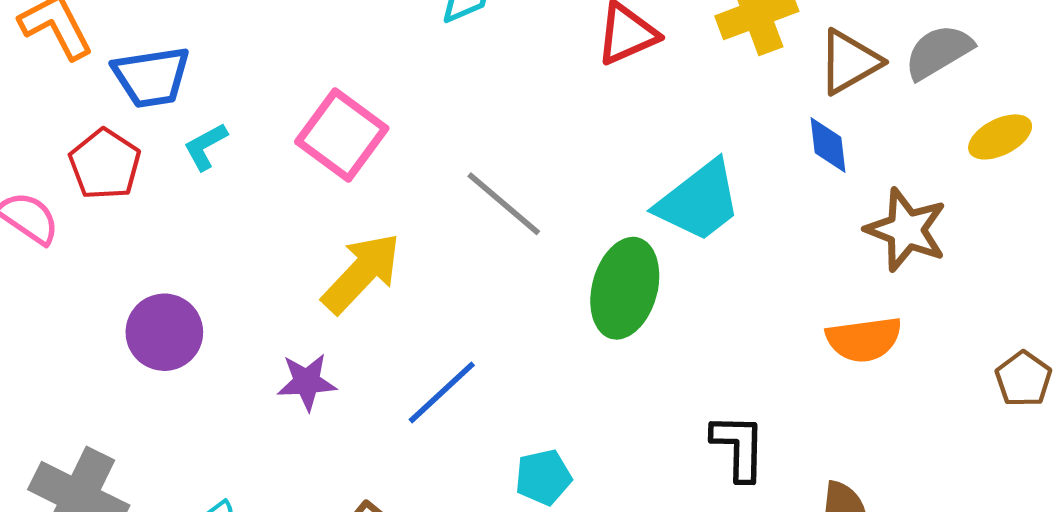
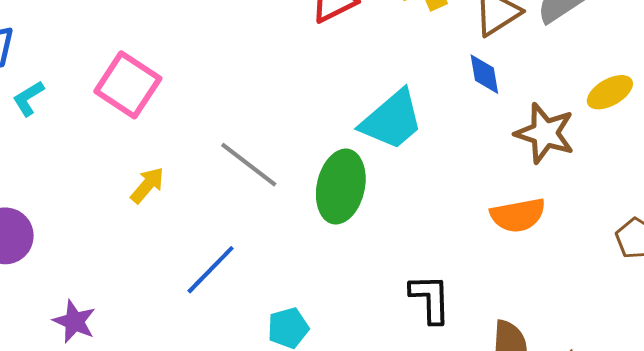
yellow ellipse: (1000, 137) -> (610, 92), moved
gray line: (504, 204) -> (249, 165), moved
yellow arrow: (361, 273) -> (147, 185), size x0.6
purple star: (307, 382) -> (74, 321), moved, turned 30

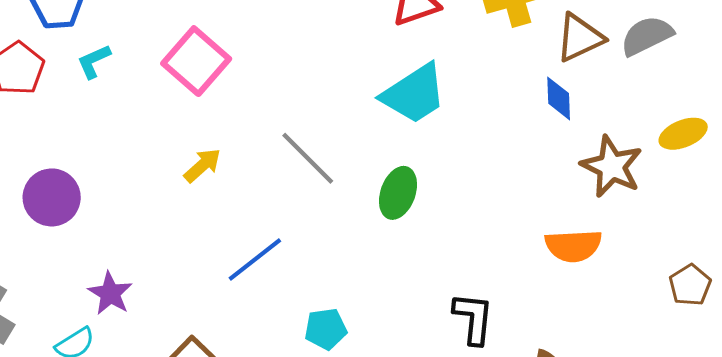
cyan trapezoid: (392, 120) -> (414, 94), moved
green ellipse: (341, 187) -> (398, 193), size x0.7

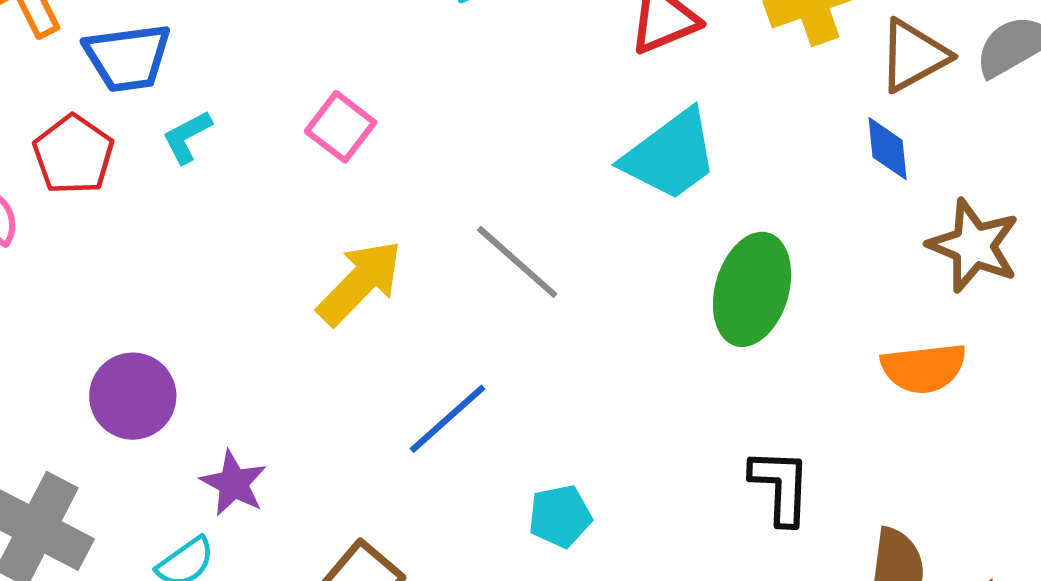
pink square: (196, 61) -> (341, 127), size x0.7
yellow arrow: (202, 165) -> (360, 283), size x1.6
green ellipse: (398, 193) -> (752, 289), moved, size x1.4
purple circle: (52, 197) -> (133, 396), moved

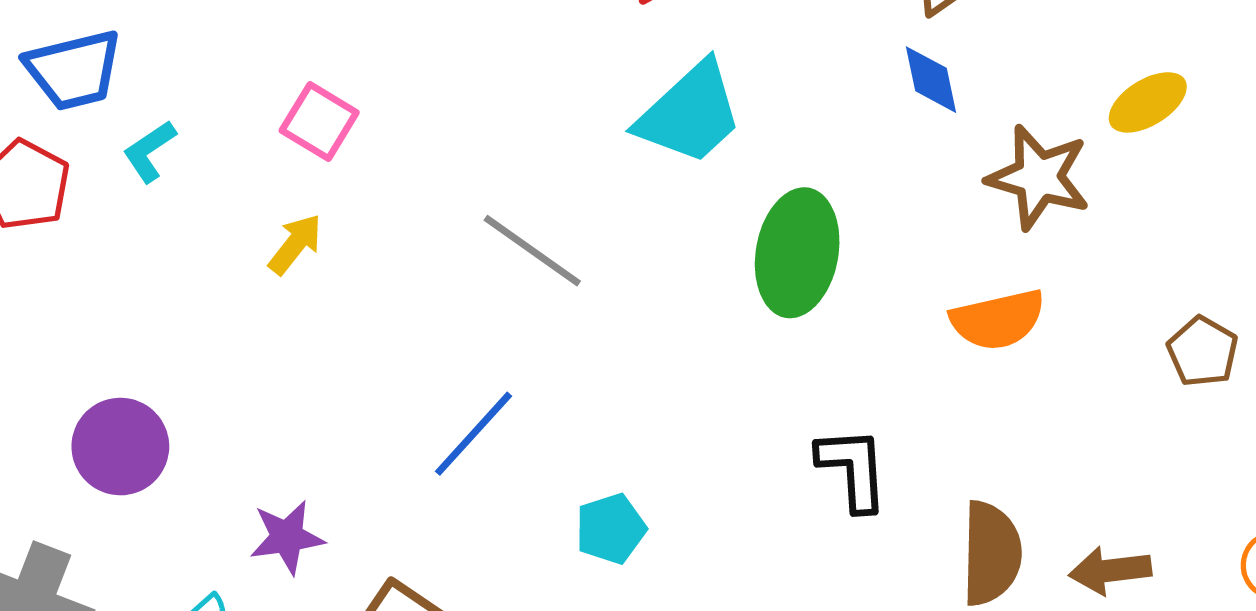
yellow arrow: (360, 283) -> (295, 244), moved, size x0.6
purple star: (234, 483) -> (287, 537), moved, turned -30

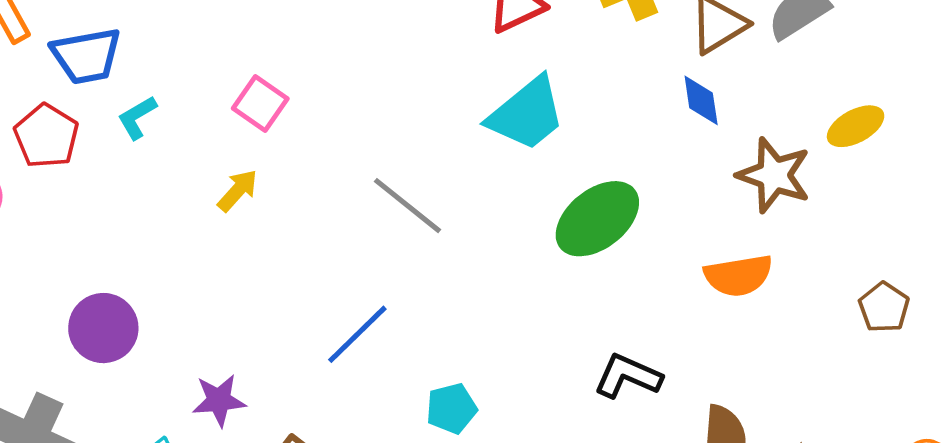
green ellipse: (797, 253) -> (597, 219), turned 38
black L-shape: (853, 469) -> (628, 376), turned -66

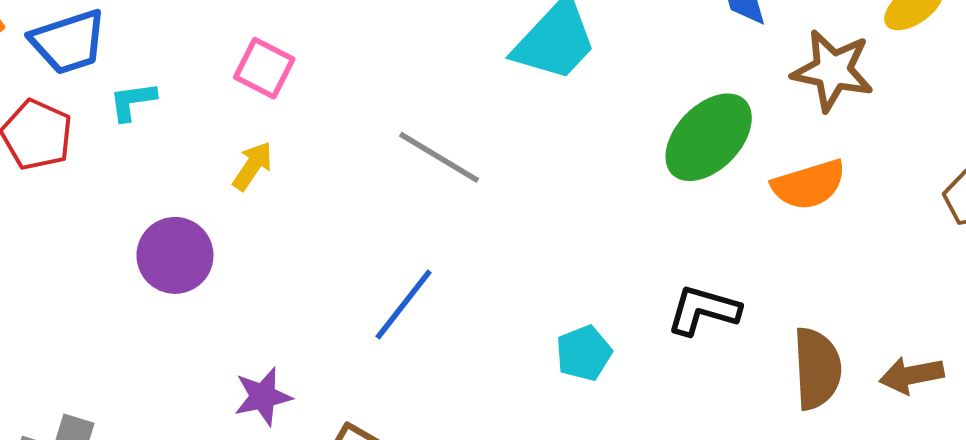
cyan L-shape: (137, 117) -> (133, 101), turned 30
green ellipse: (597, 219) -> (709, 137), moved
purple circle: (103, 328) -> (175, 255), moved
cyan pentagon: (452, 408) -> (584, 353), moved

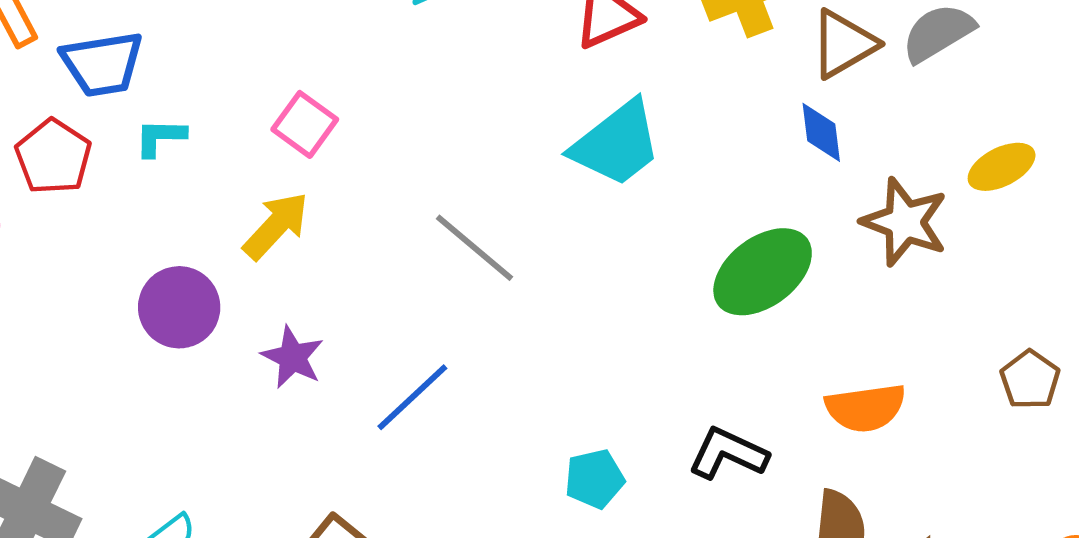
yellow arrow: (252, 166) -> (276, 226), size x1.4
orange semicircle: (809, 185) -> (866, 408), moved
purple star: (263, 396) -> (293, 357), moved, turned 30

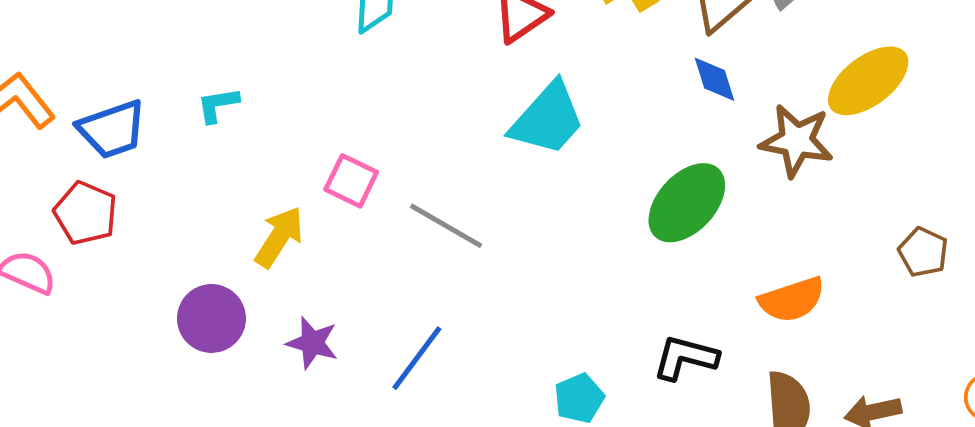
pink square: (305, 124) -> (351, 181), moved
cyan L-shape: (160, 137) -> (218, 105), moved
yellow ellipse: (1002, 167) -> (868, 81), size x1.5

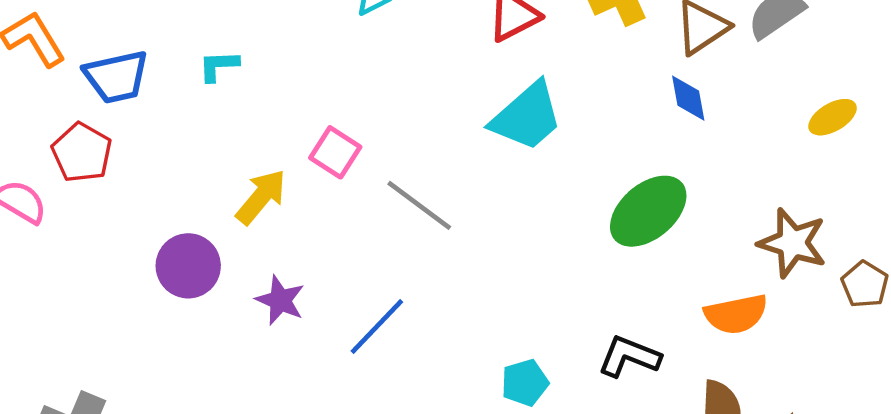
yellow ellipse: (868, 81) -> (833, 117), size x0.6
brown star: (796, 141) -> (792, 243), moved

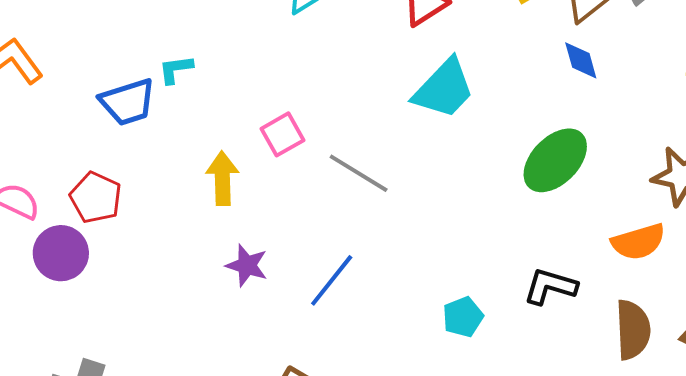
blue trapezoid: (116, 77) -> (128, 102), moved
pink square: (335, 152) -> (282, 134), turned 33
red pentagon: (82, 153) -> (96, 198), moved
yellow arrow: (261, 197) -> (222, 178), turned -36
purple circle: (188, 266) -> (61, 253), moved

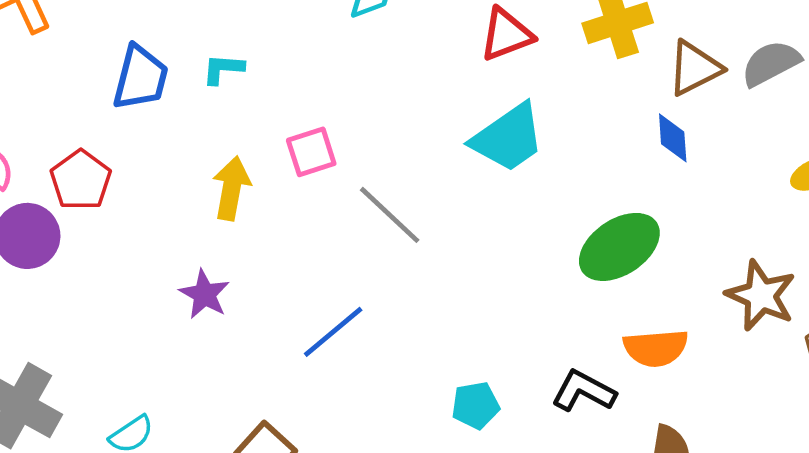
cyan L-shape: (176, 69) -> (223, 69), moved
blue trapezoid: (128, 102) -> (140, 78), turned -70
orange semicircle: (638, 242) -> (656, 348), moved
purple star: (247, 265) -> (205, 294), moved

